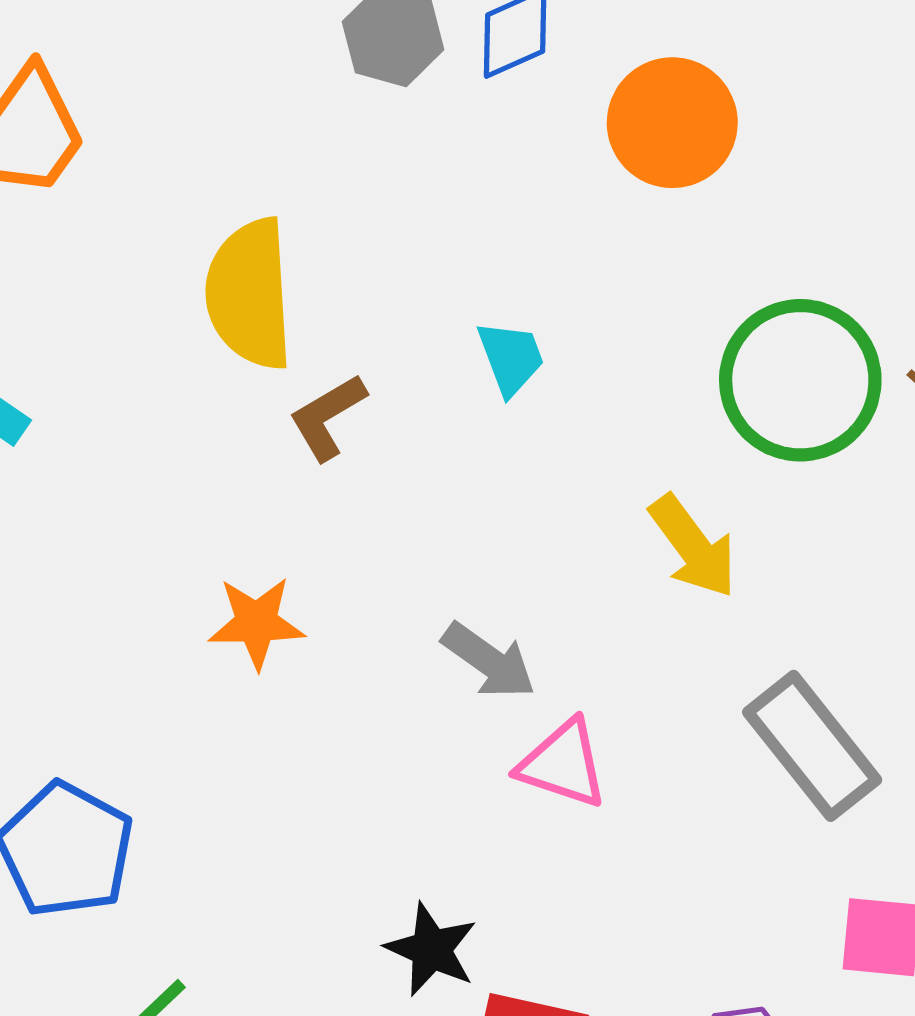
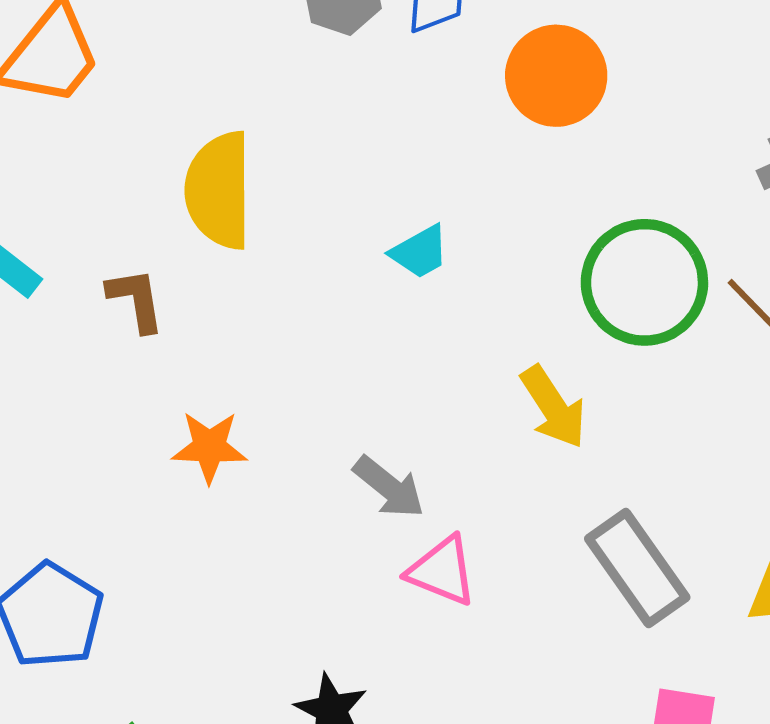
cyan trapezoid: (511, 358) -> (420, 252), turned 78
brown L-shape: (328, 417) -> (136, 300), moved, turned 108

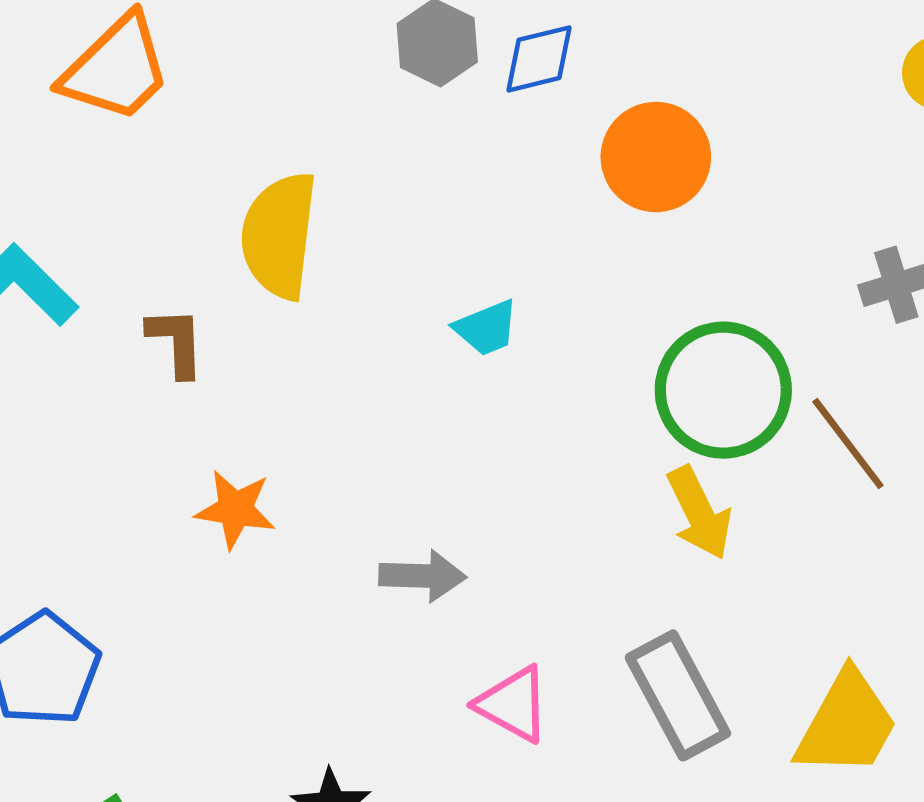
yellow arrow: (553, 407) -> (699, 513), moved
gray arrow: (389, 487) -> (422, 576), turned -44
pink triangle: (442, 571) -> (513, 704), moved

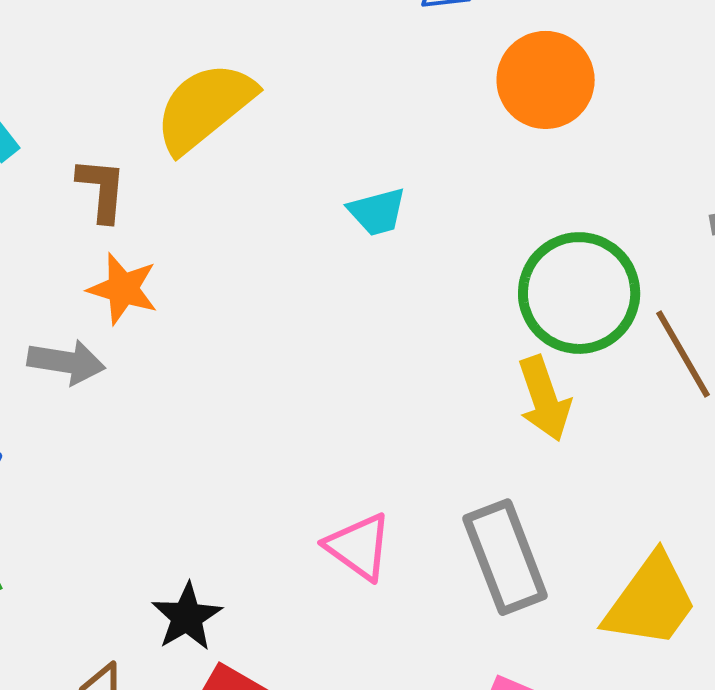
yellow semicircle: (279, 235) -> (205, 107), turned 37
orange star: (235, 509) -> (123, 289), moved
gray arrow: (422, 576) -> (66, 362), moved

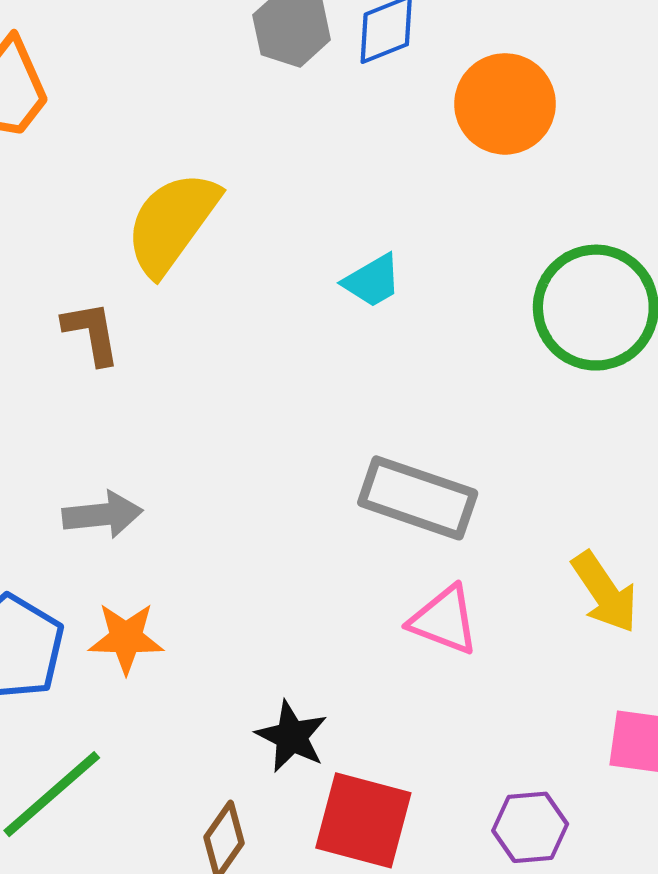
orange star: (123, 289) -> (126, 638), moved
yellow arrow: (544, 399) -> (605, 592), moved
gray rectangle: (505, 557) -> (418, 498), moved, turned -35

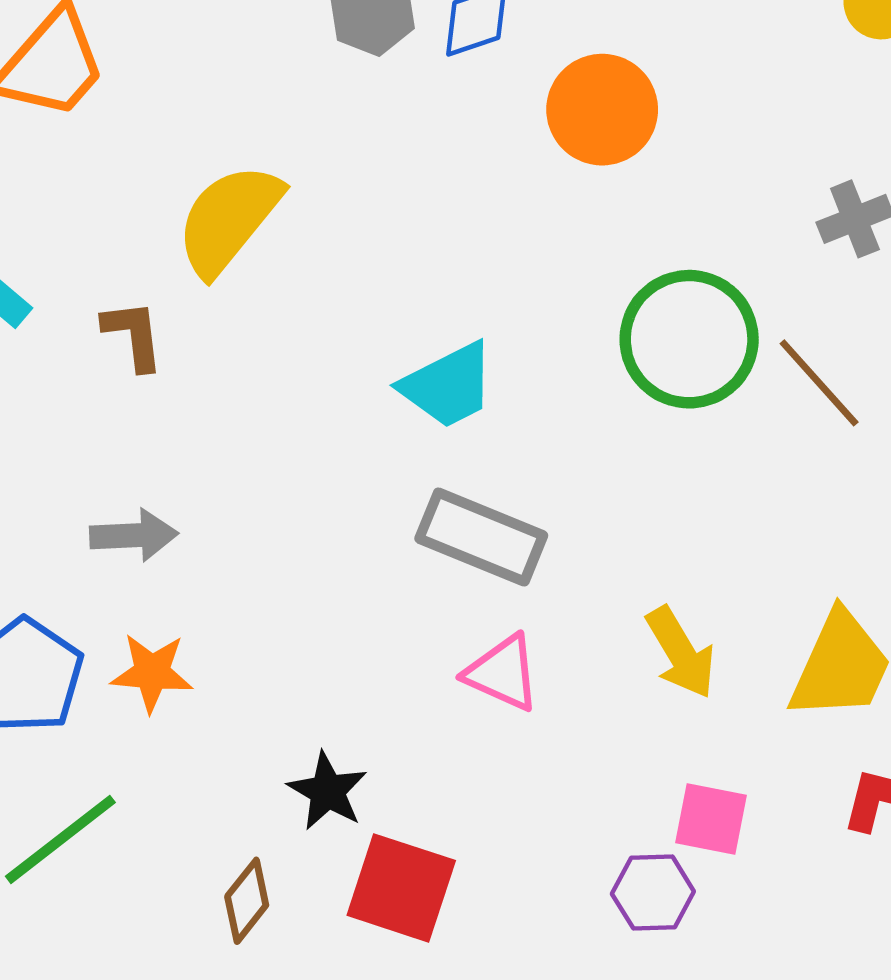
cyan trapezoid: (372, 281) -> (448, 385), moved, size x1.5
purple hexagon: (530, 827) -> (653, 893), moved

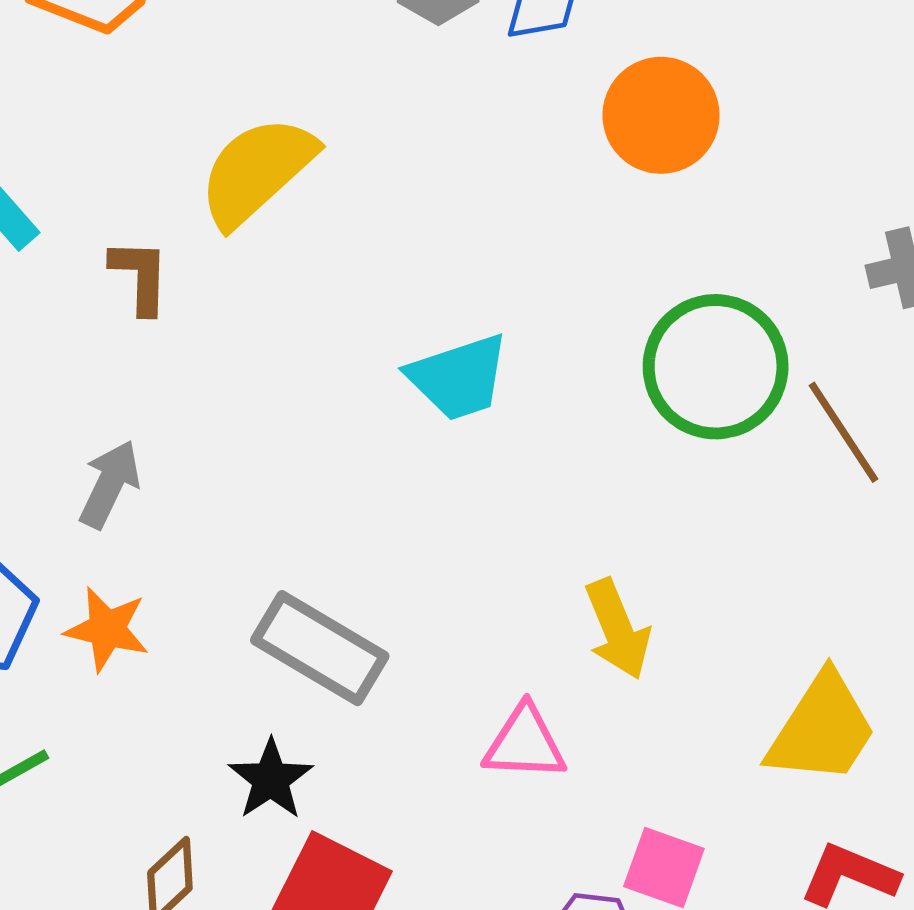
gray arrow: (134, 535) -> (110, 484), turned -70
gray rectangle: (481, 537) -> (320, 648), moved
yellow arrow: (681, 653) -> (617, 629), moved
pink triangle: (503, 673) -> (525, 743), moved, turned -30

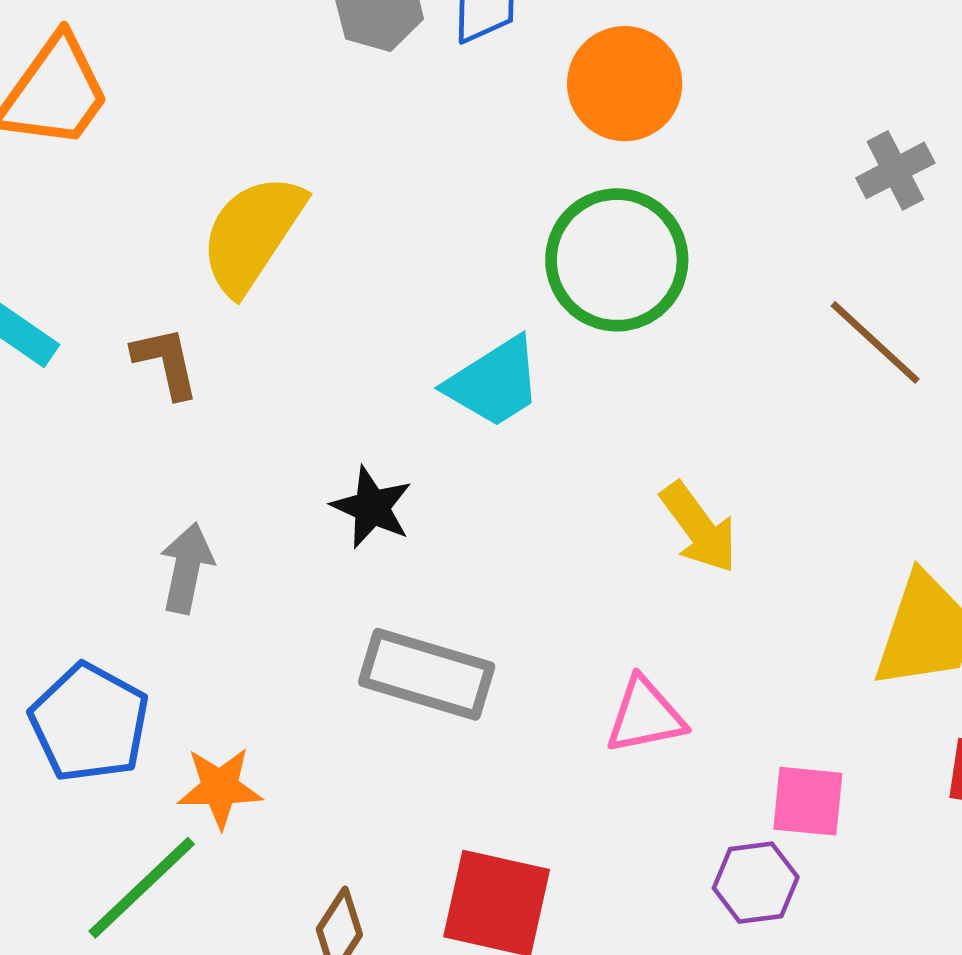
green circle: (716, 367) -> (617, 260), moved
orange star: (107, 629) -> (220, 788), moved
yellow arrow: (617, 629) -> (699, 528), moved
black star: (271, 779) -> (372, 507), moved

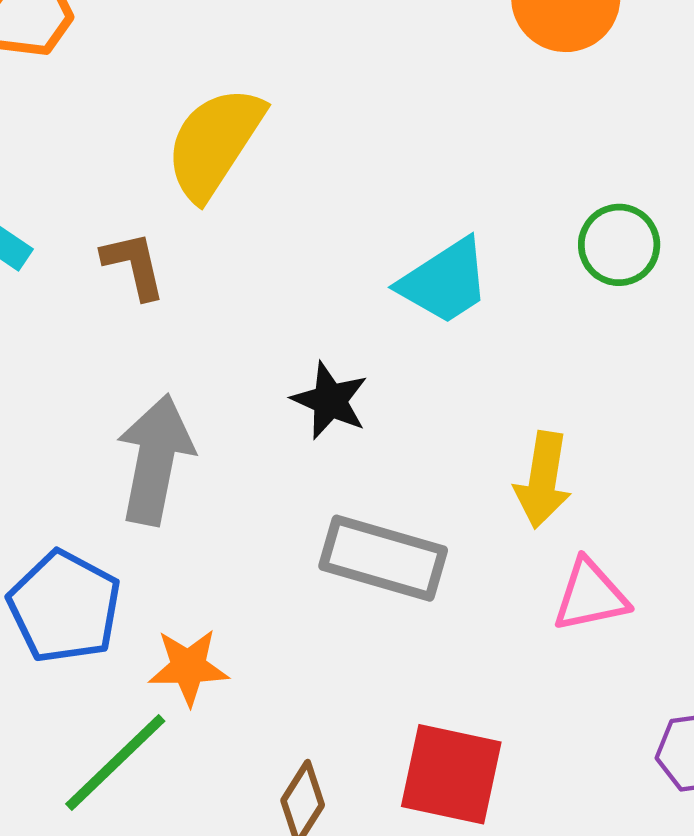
green circle: (617, 260) -> (619, 245), moved, size x0.6
yellow arrow: (699, 528) -> (543, 480), moved, turned 46
gray arrow: (187, 568) -> (155, 460), size x1.5

